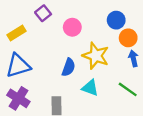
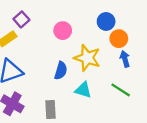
purple square: (43, 13) -> (21, 19), moved

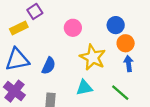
blue semicircle: (61, 71) -> (49, 66), moved
cyan triangle: (83, 90) -> (84, 88), turned -36

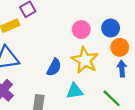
pink circle: (73, 28) -> (81, 29), moved
blue semicircle: (49, 66) -> (54, 67), moved

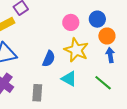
cyan triangle: (75, 91) -> (69, 79), turned 42

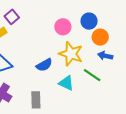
blue arrow: (110, 55) -> (105, 56), turned -64
blue semicircle: (49, 59) -> (44, 65), turned 42
green line: (103, 83) -> (92, 75), moved

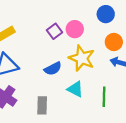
purple square: (12, 17) -> (54, 31), moved
blue circle: (89, 21) -> (106, 14), moved
green line: (92, 75) -> (104, 97), moved, turned 54

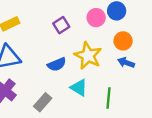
pink circle: (75, 29) -> (96, 18), moved
gray rectangle: (42, 105) -> (43, 102), turned 36

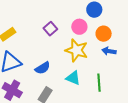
pink circle: (96, 18) -> (79, 27), moved
blue semicircle: (57, 64) -> (43, 68), moved

